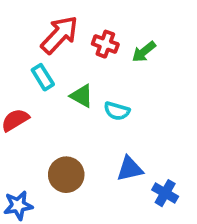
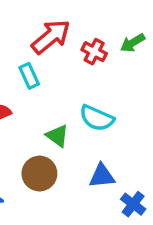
green arrow: (144, 52) -> (133, 43), moved
green triangle: (82, 96) -> (57, 136), moved
cyan semicircle: (117, 111) -> (97, 118), size x1.4

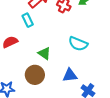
cyan semicircle: (97, 118) -> (78, 44), moved

